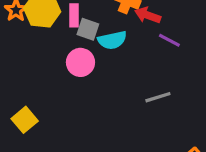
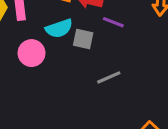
gray square: (88, 29) -> (83, 39), moved

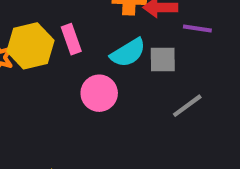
gray line: (109, 77) -> (187, 106), moved

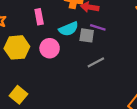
purple line: (197, 29) -> (98, 27), moved
yellow hexagon: (30, 46) -> (17, 47), moved

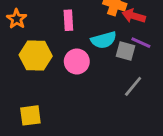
gray line: (96, 62) -> (133, 86), turned -30
yellow square: (18, 95) -> (30, 115), turned 36

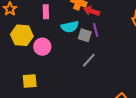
purple line: (141, 43) -> (96, 30), turned 48
pink circle: (77, 61) -> (42, 47), moved
yellow square: (30, 115) -> (30, 81), moved

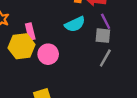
pink rectangle: (46, 12) -> (30, 31), moved
gray square: (85, 35) -> (103, 36), moved

